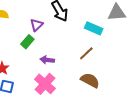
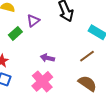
purple triangle: (37, 25) -> (33, 21), moved
green rectangle: (27, 42) -> (15, 33), moved

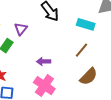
brown semicircle: (87, 83) -> (89, 76), turned 114

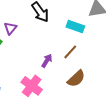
purple arrow: (44, 61) -> (47, 61), moved, turned 120

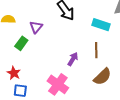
brown line: (70, 52) -> (96, 50), turned -42

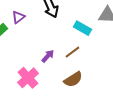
brown line: (96, 50) -> (72, 52), turned 42

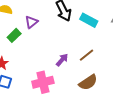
cyan rectangle: (82, 28) -> (89, 20), moved
pink cross: (28, 78) -> (43, 82), turned 30

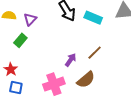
purple triangle: (31, 22) -> (30, 19), moved
brown semicircle: (88, 82) -> (86, 80), moved

